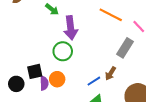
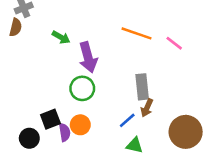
gray rectangle: (125, 48) -> (142, 87), moved, turned -30

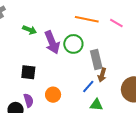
green circle: (82, 88) -> (73, 44), moved
black square: (50, 119) -> (28, 72), moved, turned 35
purple semicircle: (65, 132) -> (29, 100), moved

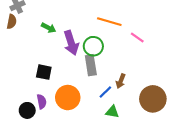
pink line: (116, 23) -> (137, 37), moved
gray rectangle: (96, 59) -> (91, 65), moved
orange circle: (53, 95) -> (68, 98), size x1.5

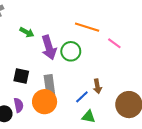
gray rectangle: (91, 65) -> (49, 85), moved
brown arrow: (121, 81) -> (97, 86), turned -32

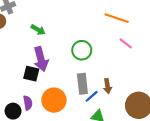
orange line: (87, 27) -> (117, 18), moved
purple arrow: (49, 48) -> (41, 59), moved
gray rectangle: (49, 85) -> (82, 84), moved

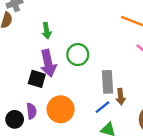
green arrow: (38, 30) -> (47, 31), turned 48
green circle: (82, 50) -> (78, 55), moved
gray rectangle: (82, 84) -> (107, 82), moved

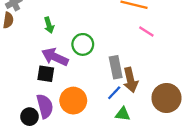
purple arrow: (48, 63) -> (55, 57), turned 135
brown arrow: (121, 97) -> (130, 80), size x1.5
purple semicircle: (31, 111) -> (45, 106), size x1.5

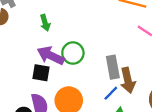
green circle: (83, 44) -> (73, 53), moved

